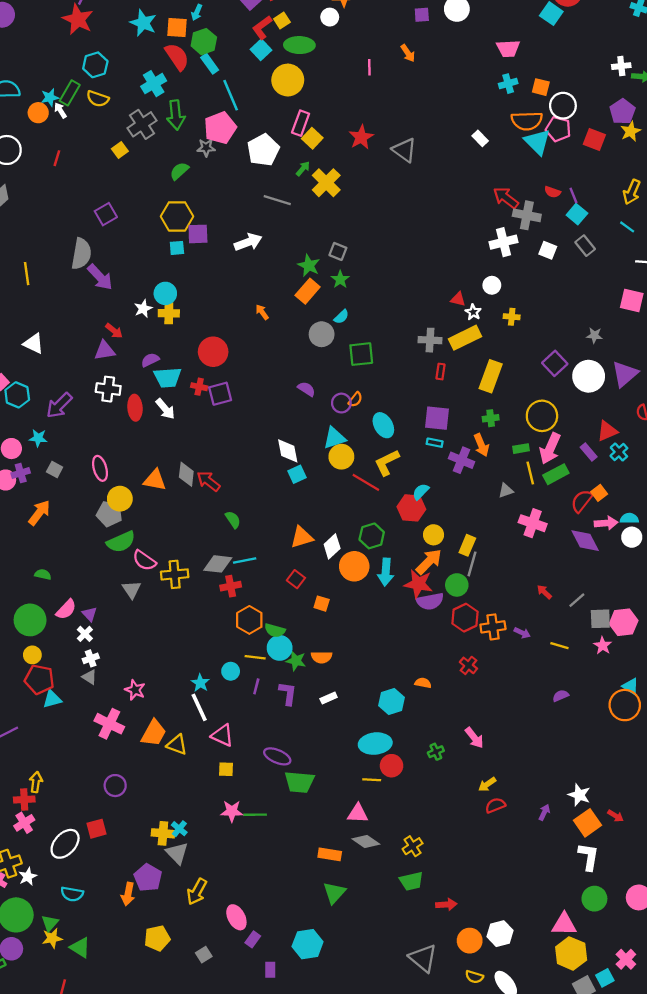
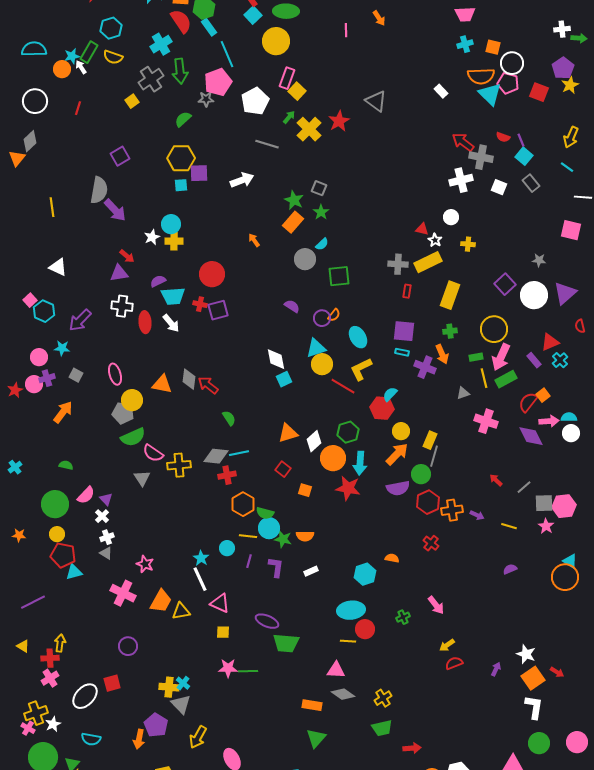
red star: (361, 137) -> (339, 121), moved
red star: (418, 584) -> (348, 488), moved
yellow triangle: (177, 745) -> (181, 611), turned -30

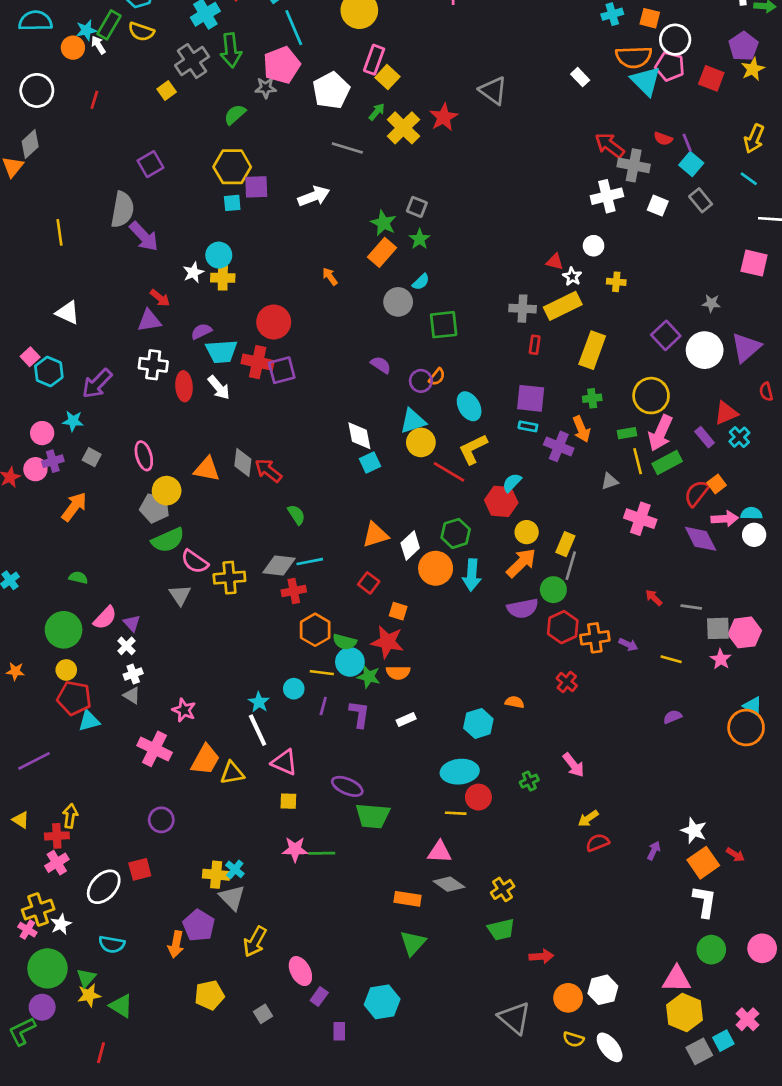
red cross: (200, 304) -> (258, 362), size x1.6
gray line: (524, 487) -> (691, 607), turned 49
red star: (348, 488) -> (387, 642), moved

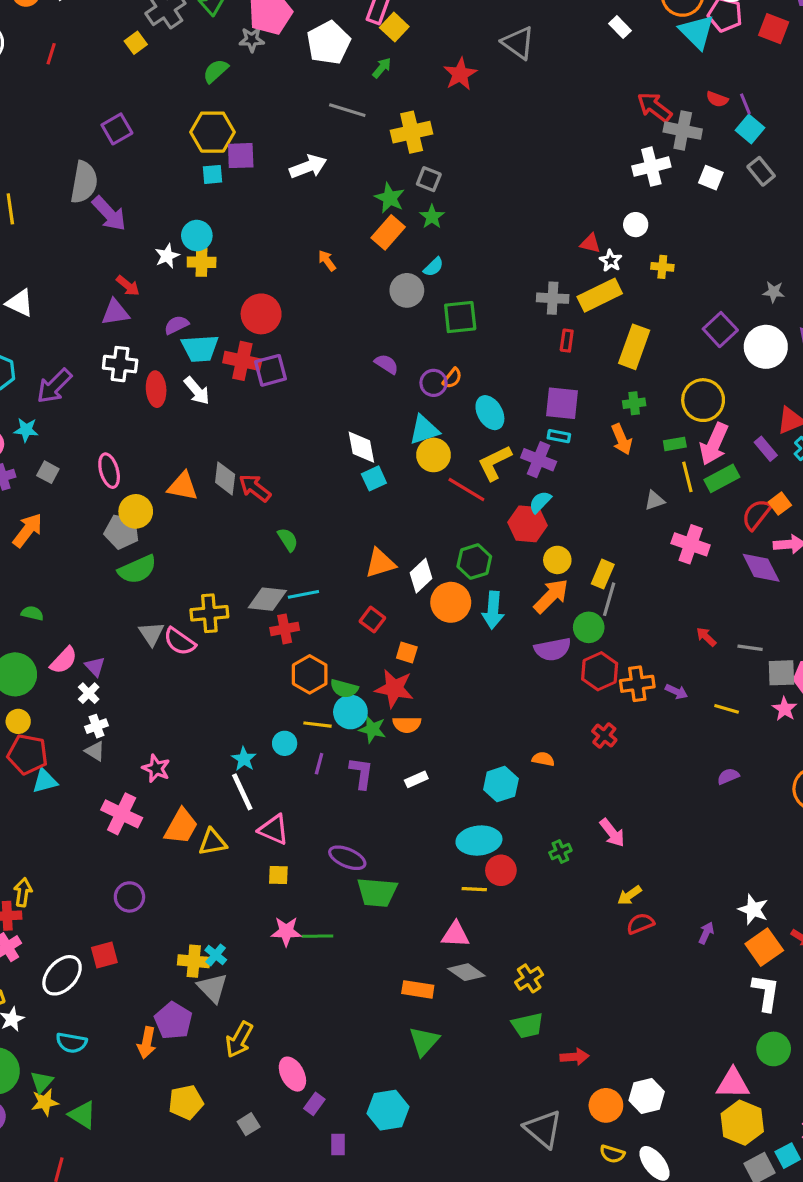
yellow cross: (403, 128) -> (412, 132), moved, turned 32
purple cross: (559, 446) -> (539, 460), moved
pink semicircle: (195, 562) -> (180, 641), moved

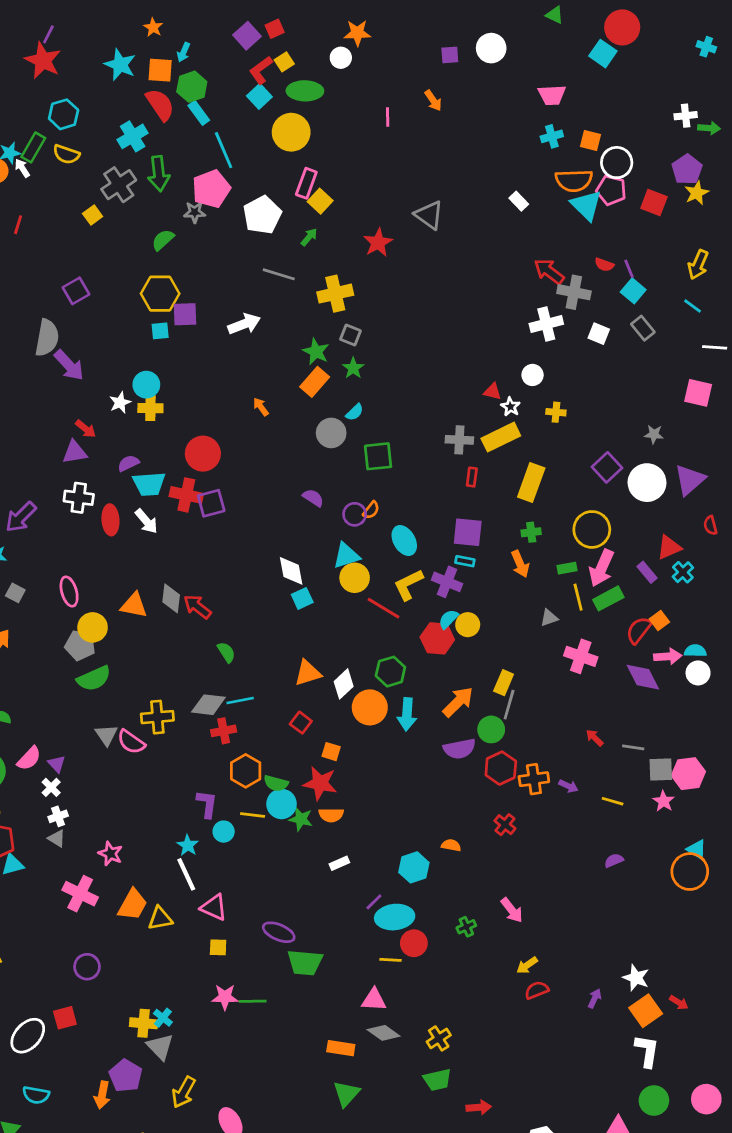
yellow circle: (557, 560) -> (468, 625), moved
purple line: (319, 764) -> (374, 902), moved, turned 30
purple L-shape: (361, 773) -> (207, 804), moved

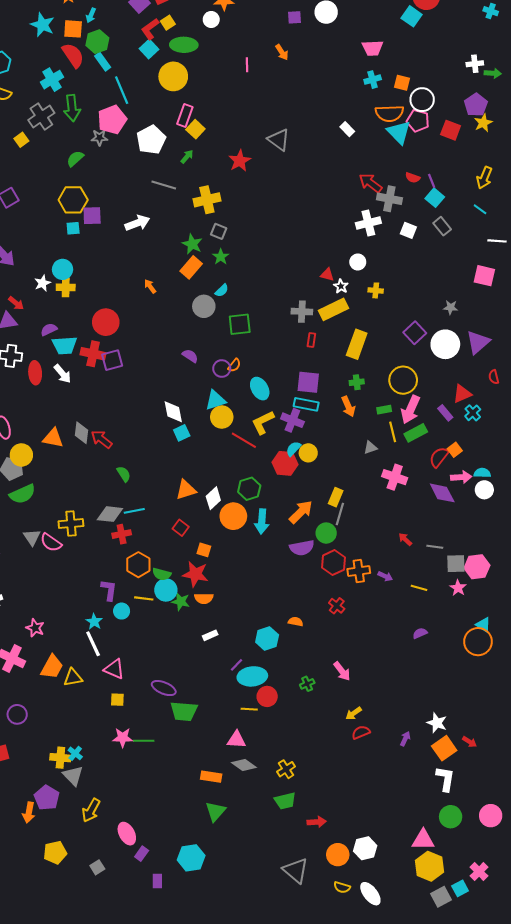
cyan rectangle: (465, 561) -> (306, 404), size x1.6

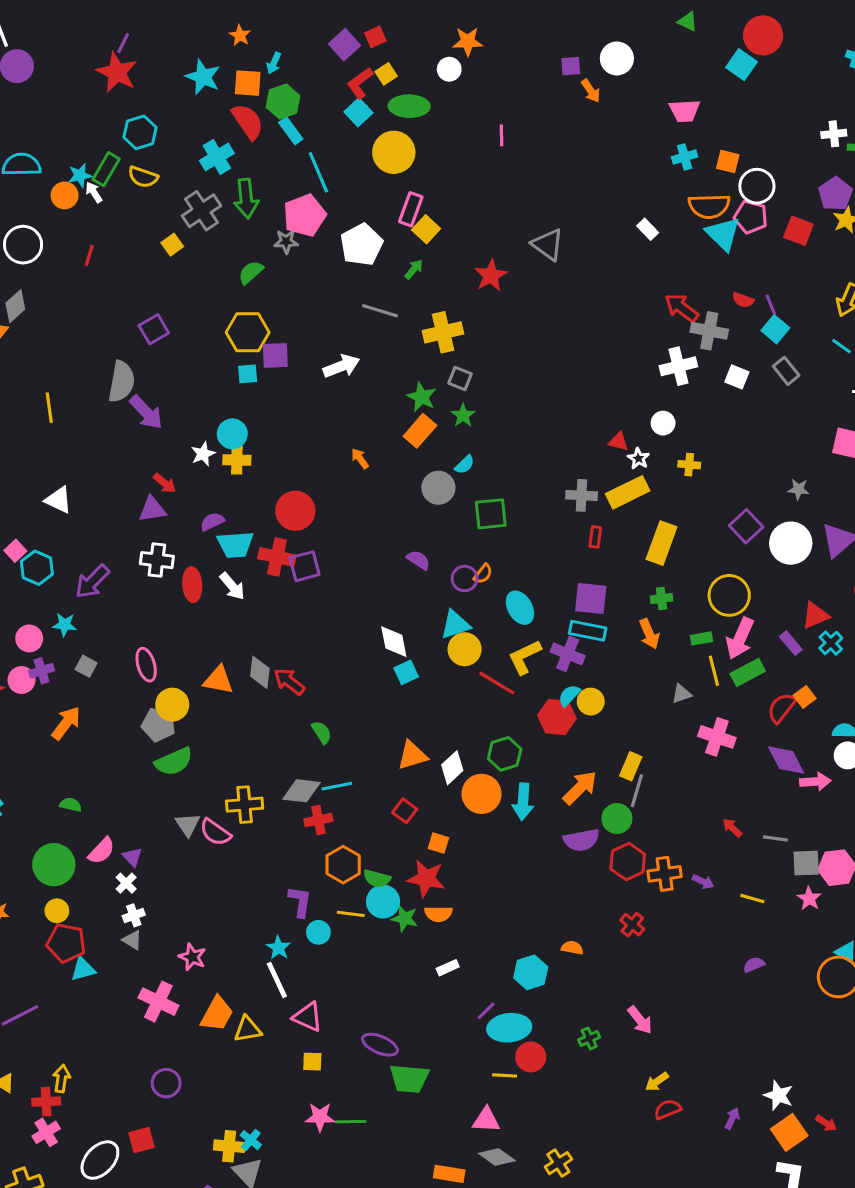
orange arrow: (282, 52) -> (591, 91), moved
pink arrow: (461, 477) -> (815, 782), moved

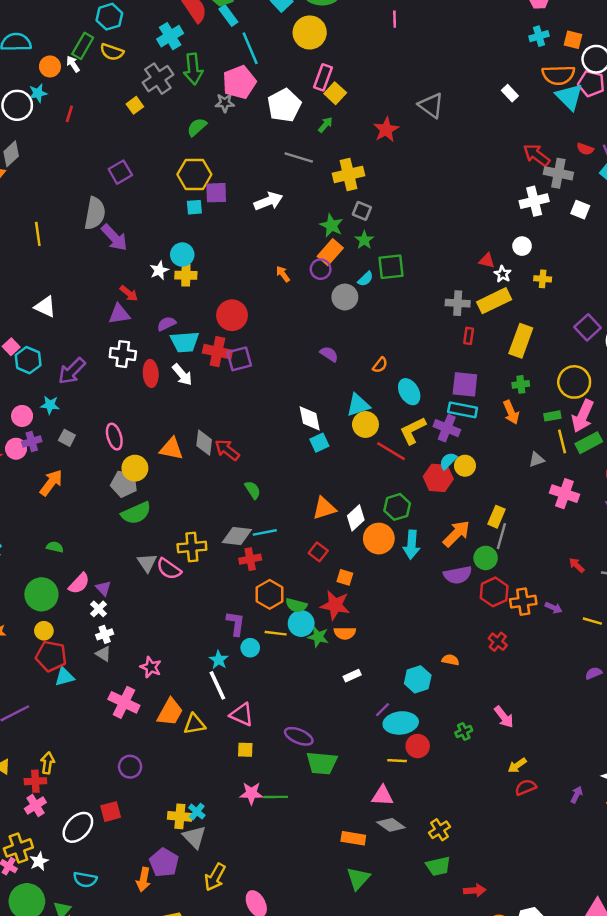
cyan star: (80, 175) -> (38, 93), moved
green square: (491, 514) -> (391, 267), moved
purple circle: (465, 578) -> (321, 269), moved

